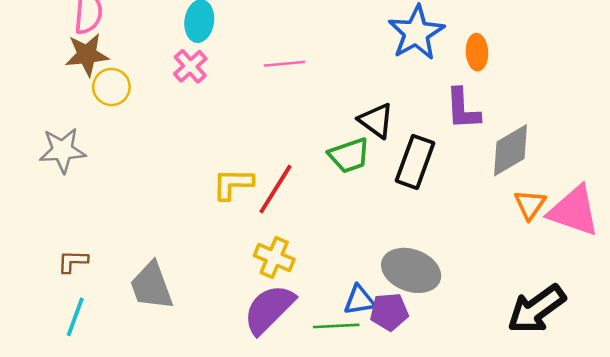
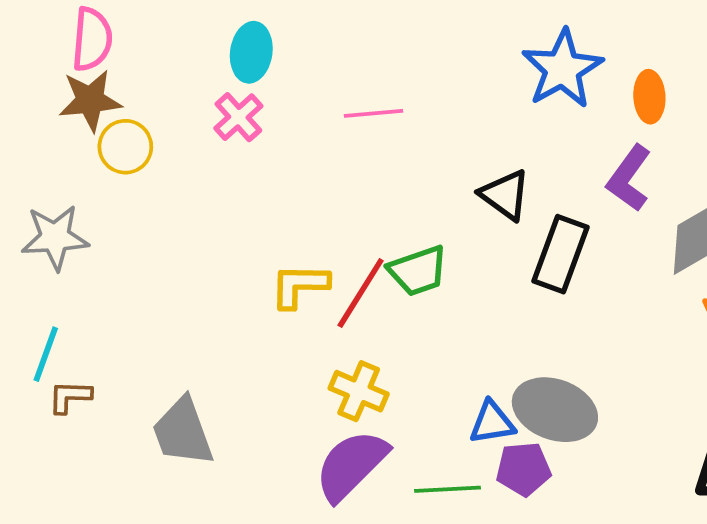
purple L-shape: (463, 109) -> (629, 178), turned 39
green trapezoid: (349, 155) -> (418, 271), moved
blue triangle: (359, 300) -> (492, 423), moved
cyan line: (75, 317) -> (46, 354), moved

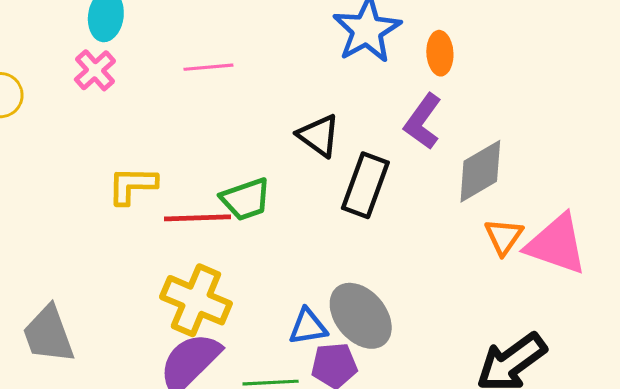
yellow L-shape: (299, 286) -> (132, 185), moved
red line: (361, 293) -> (198, 218), turned 56
yellow cross: (359, 391) -> (196, 300), size x1.4
gray ellipse: (555, 410) -> (361, 316), turned 30

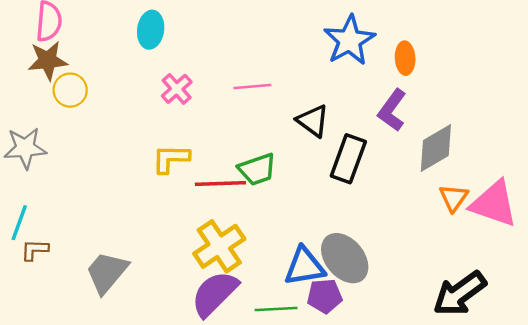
pink line: (208, 67) -> (252, 87), moved
pink cross: (95, 70) -> (177, 89), moved
yellow cross: (196, 300) -> (219, 246), turned 33
blue triangle: (308, 327) -> (304, 266), size x1.4
gray trapezoid: (48, 334) -> (107, 272), turned 60

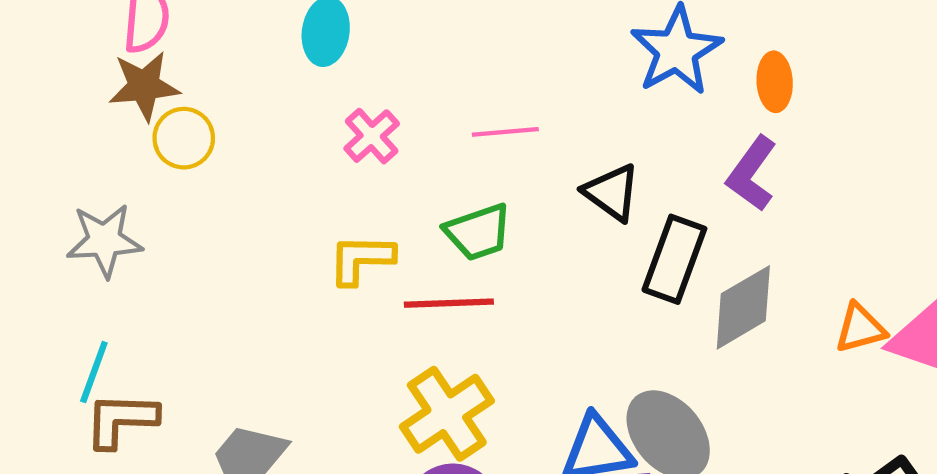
gray diamond: (436, 148) -> (743, 307), moved
green trapezoid: (257, 169) -> (478, 232), moved
orange triangle: (454, 198) -> (860, 328), turned 40
brown L-shape: (35, 250) -> (121, 420), size x1.5

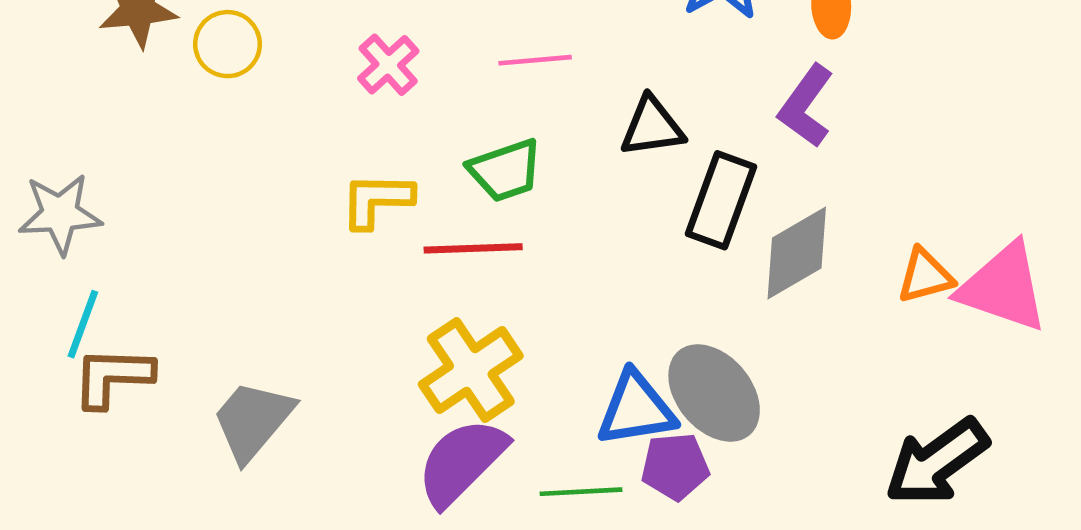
yellow circle: (184, 138) -> (227, 44), moved
black triangle: (612, 192) -> (652, 127), turned -44
gray star: (104, 240) -> (60, 214), moved

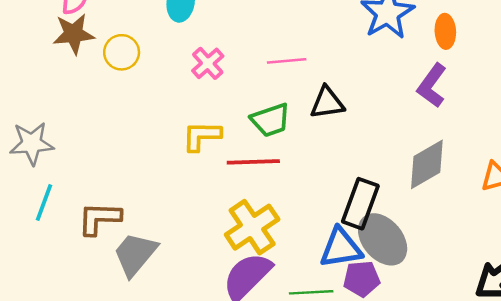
black triangle: (652, 127) -> (327, 103), moved
black rectangle: (721, 200) -> (360, 204), moved
brown L-shape: (113, 377) -> (99, 218), moved

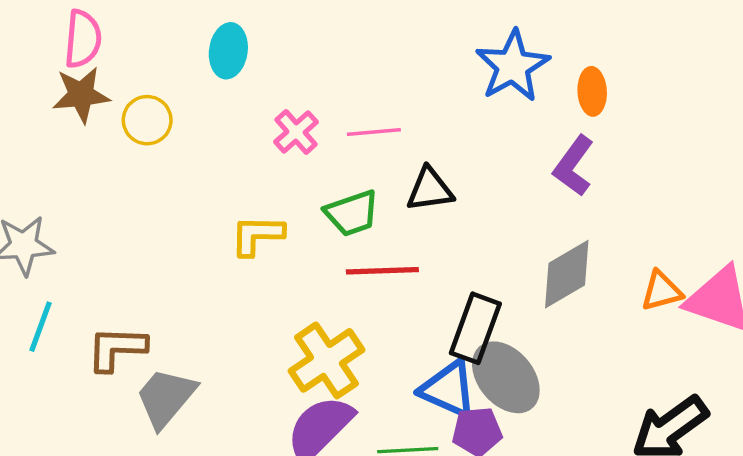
pink cross: (208, 63) -> (296, 132), moved
red line: (253, 162) -> (382, 271), moved
blue triangle: (341, 248) -> (448, 389), turned 33

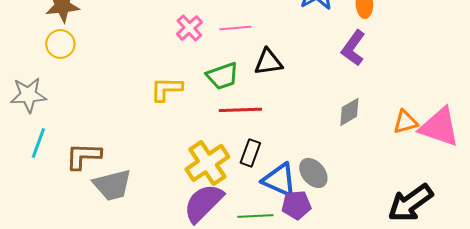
yellow circle: (147, 120) -> (60, 44), moved
gray diamond: (567, 274) -> (349, 112), size x0.7
black rectangle: (475, 328) -> (250, 153), moved, size x0.7
gray ellipse: (506, 377) -> (313, 173), size x0.7
gray trapezoid: (166, 398) -> (112, 185), turned -144

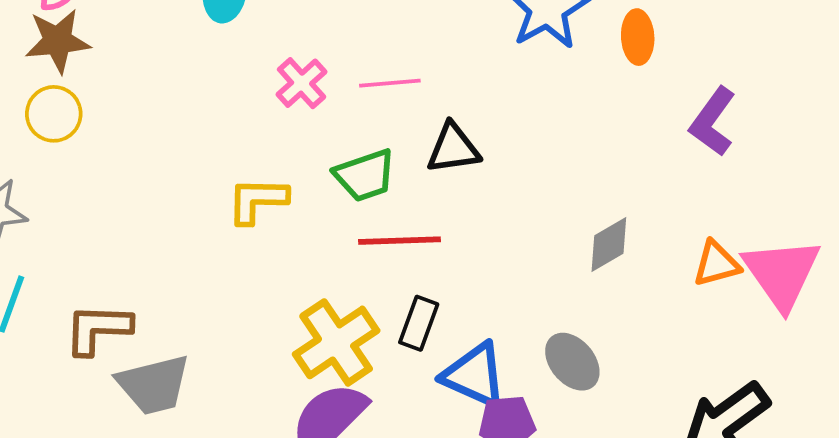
purple L-shape: (353, 48) -> (713, 122), moved
pink triangle: (439, 127) -> (782, 273), turned 36
gray ellipse: (313, 173) -> (572, 362), moved

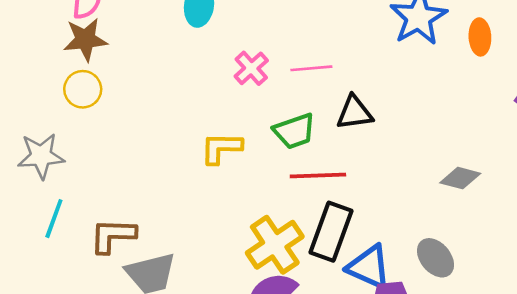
gray diamond: (609, 244) -> (460, 178), turned 45
black rectangle: (419, 323) -> (331, 232), size x1.6

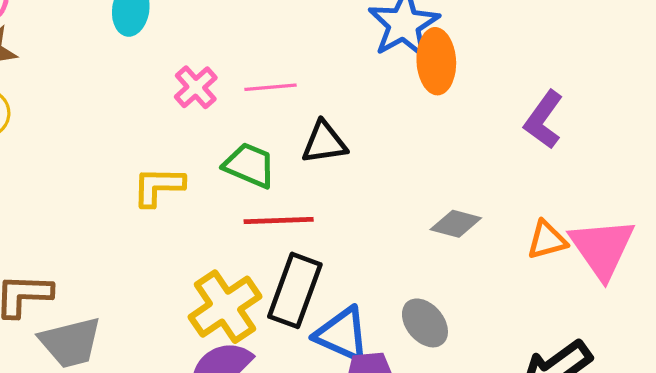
orange ellipse: (480, 37) -> (436, 61), moved, size x1.4
green trapezoid: (294, 131) -> (249, 165), turned -138

